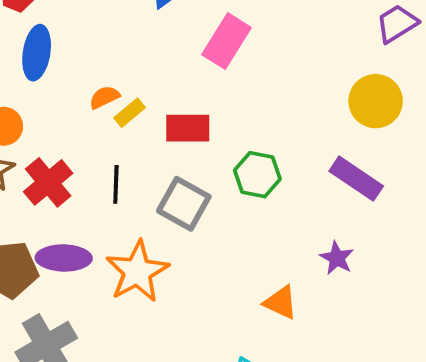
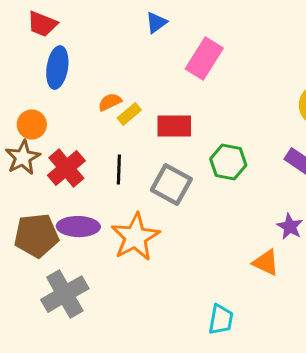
orange triangle: (281, 303) -> (266, 263), moved

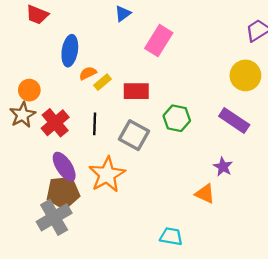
blue ellipse: (57, 68) -> (70, 51), moved
purple ellipse: (78, 227) -> (64, 167), turned 56
brown pentagon: (36, 236) -> (63, 193), moved
cyan trapezoid: (221, 320) -> (171, 236), turned -90

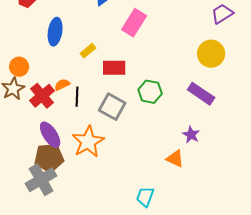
orange semicircle: (88, 73) -> (62, 85), moved
yellow rectangle: (102, 82) -> (88, 51), moved
cyan trapezoid: (171, 236) -> (145, 197), turned -80

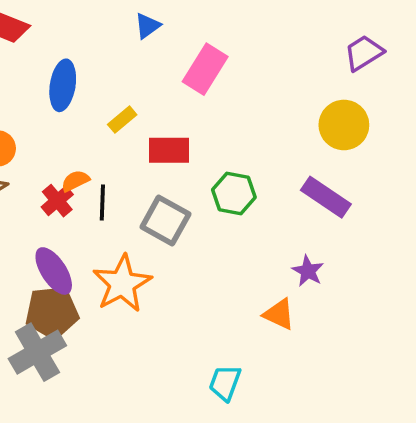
red cross: (42, 96) -> (57, 201), moved, size x0.7

